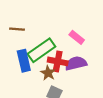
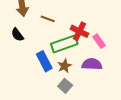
blue rectangle: (24, 61) -> (44, 61), moved, turned -30
red cross: (58, 61) -> (79, 31), moved

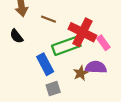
red cross: (79, 31) -> (82, 32), size x1.4
brown star: (65, 66) -> (81, 73), moved
gray square: (65, 86) -> (53, 89), moved, turned 32

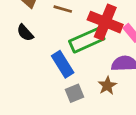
brown star: (81, 73) -> (107, 86), moved

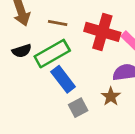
black semicircle: (25, 33) -> (22, 51), turned -60
green rectangle: (87, 40) -> (52, 54), moved

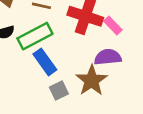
brown star: (111, 96) -> (92, 81), size x1.6

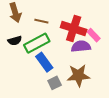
purple semicircle: (108, 57) -> (81, 46), moved
brown star: (92, 81) -> (78, 75), turned 30

